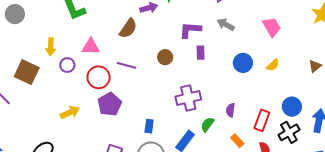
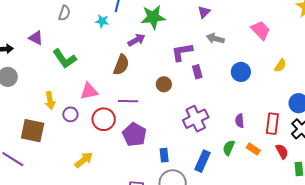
yellow semicircle: (273, 65) -> (280, 66), moved
purple pentagon: (110, 104) -> (134, 135), moved
green semicircle: (207, 124) -> (229, 148), moved

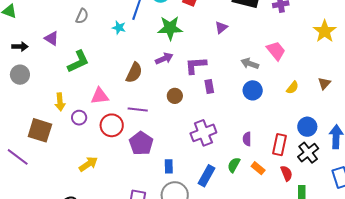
gray arrow: (215, 39) -> (250, 64), moved
purple arrow: (137, 40) -> (164, 59), moved
green L-shape: (65, 59) -> (78, 62), turned -85

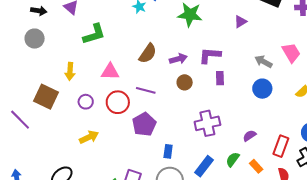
purple arrow: (164, 59) -> (178, 59), moved
purple circle: (79, 118) -> (86, 102), moved
purple semicircle: (247, 139) -> (250, 136), turned 48

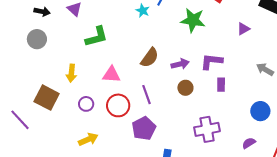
blue circle: (262, 89) -> (260, 111), moved
purple line: (146, 90) -> (147, 95), turned 54

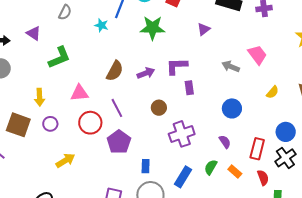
brown circle: (185, 88) -> (159, 108), moved
purple circle: (86, 104) -> (50, 124), moved
purple semicircle: (249, 143) -> (225, 142), turned 96

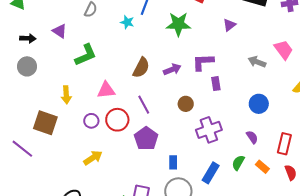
purple circle: (50, 124) -> (91, 121), moved

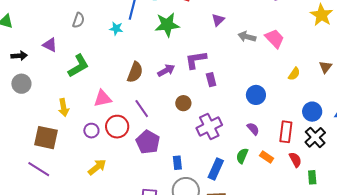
gray arrow: (257, 62) -> (247, 37), moved
purple line: (22, 149) -> (39, 169), moved

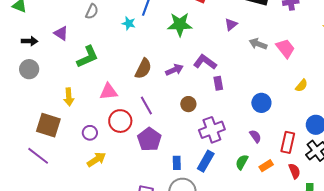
purple L-shape: (196, 60) -> (205, 62), turned 40
purple circle: (91, 131) -> (90, 133), moved
orange rectangle: (267, 157) -> (266, 166), turned -72
blue rectangle: (216, 169) -> (206, 161), moved

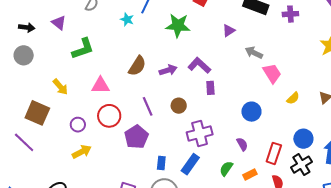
pink trapezoid: (285, 48) -> (272, 73), moved
yellow arrow: (69, 97) -> (60, 87), turned -42
purple line: (146, 105) -> (148, 106), moved

